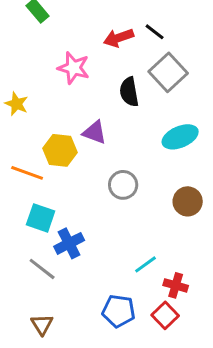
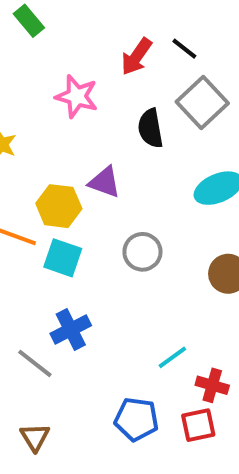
red arrow: (119, 38) -> (136, 57), turned -36
cyan square: (41, 218) -> (63, 258), moved
red square: (165, 315) -> (198, 425), turned 32

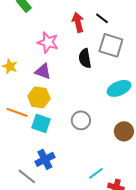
red arrow: (136, 57) -> (78, 22), turned 132
gray square: (202, 102) -> (111, 45), turned -30
purple triangle: (105, 182) -> (43, 71), moved

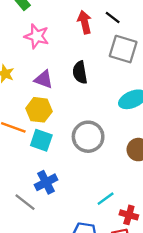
pink star: (48, 42) -> (37, 36), moved
black semicircle: (85, 58) -> (80, 72), moved
gray circle: (81, 120) -> (88, 137), size x1.4

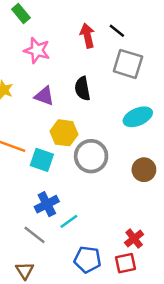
yellow hexagon: (39, 110) -> (64, 133), moved
cyan line: (106, 199) -> (69, 221), moved
gray line: (25, 202) -> (34, 235), moved
red cross: (129, 215) -> (134, 239), turned 36

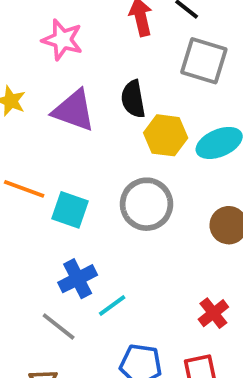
purple triangle: (44, 96) -> (74, 110), size x1.4
yellow hexagon: (64, 133) -> (166, 135), moved
red cross: (134, 239) -> (213, 313), moved

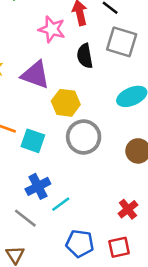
pink star: (62, 40) -> (52, 29), moved
black semicircle: (133, 99) -> (85, 56), moved
yellow hexagon: (166, 135) -> (66, 103), moved

